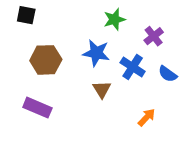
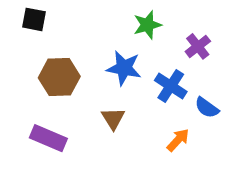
blue semicircle: (168, 74) -> (207, 108), moved
brown triangle: (102, 89) -> (113, 118), moved
orange arrow: (147, 117) -> (178, 140), moved

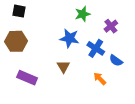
brown hexagon: (59, 77) -> (16, 41), moved
orange arrow: (178, 140) -> (100, 79), turned -88

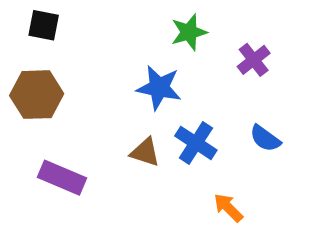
blue cross: (96, 48) -> (196, 143), moved
brown triangle: (63, 67) -> (145, 152), turned -40
orange arrow: (100, 79) -> (228, 208), moved

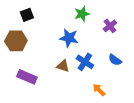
black square: (44, 25) -> (27, 15), moved, turned -32

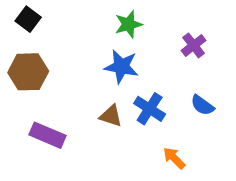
green star: (82, 14) -> (128, 24), moved
black square: (27, 15) -> (28, 19), moved, turned -32

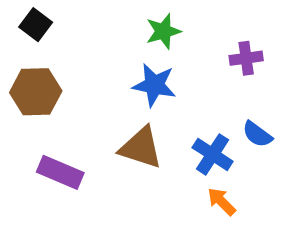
purple cross: (194, 45) -> (246, 58), turned 30
blue cross: (150, 109) -> (213, 154), moved
brown triangle: (111, 116) -> (141, 148), size x1.5

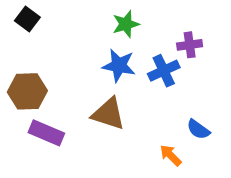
brown hexagon: (36, 92) -> (27, 91), moved
blue semicircle: (257, 134) -> (198, 129), moved
blue cross: (213, 154) -> (164, 71), moved, turned 32

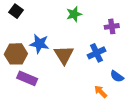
blue star: (119, 66) -> (39, 44), moved
blue cross: (164, 71) -> (96, 53), moved
brown triangle: (108, 114) -> (64, 55), moved, turned 40

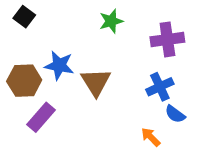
purple cross: (112, 26) -> (167, 39), size x1.5
blue cross: (96, 53) -> (160, 87), moved
purple rectangle: (27, 78) -> (41, 117), turned -72

